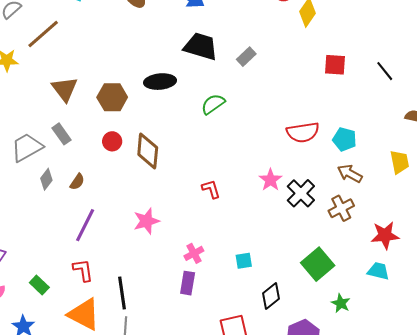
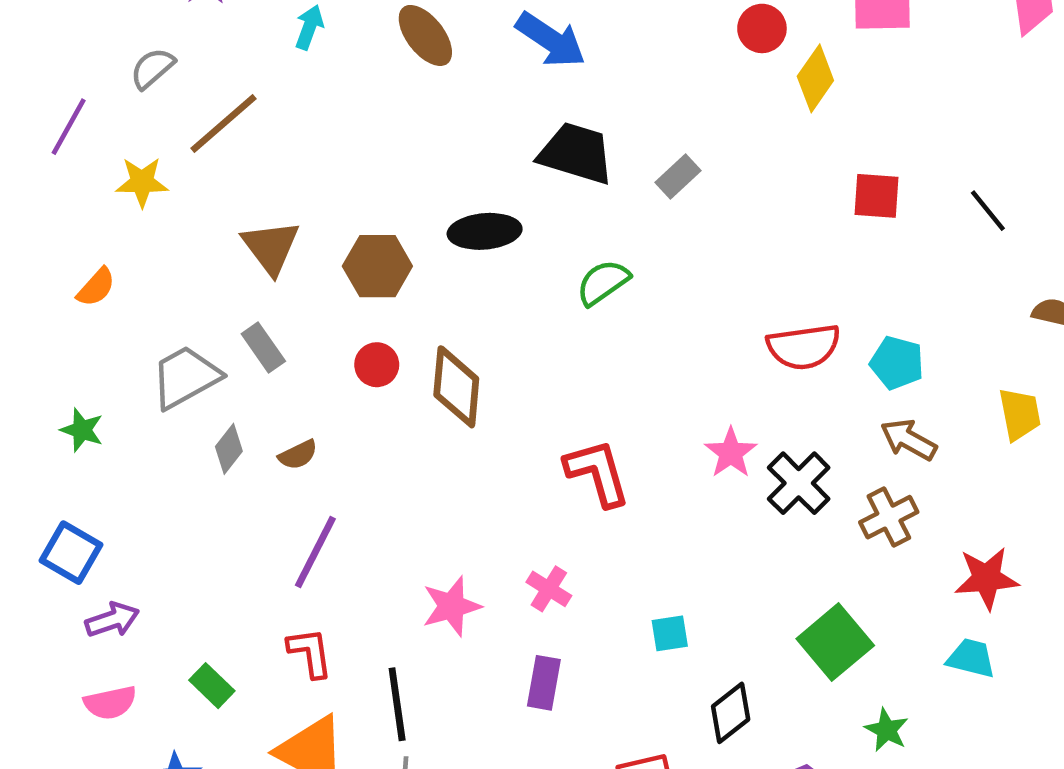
brown semicircle: (77, 182) -> (298, 455), turned 30
red L-shape: (211, 189) -> (597, 473), size x1.6
pink star: (146, 221) -> (451, 606), moved
pink cross: (194, 253) -> (549, 589), moved, turned -30

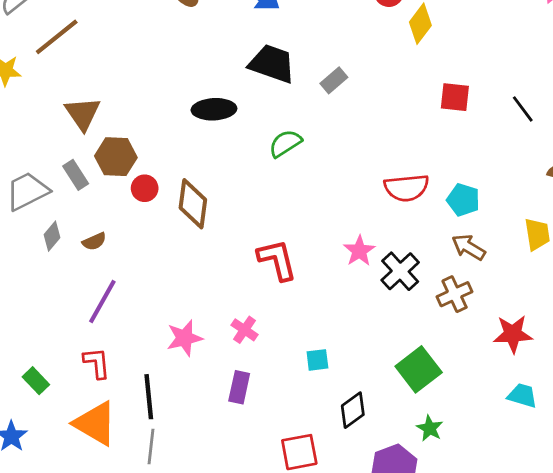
brown hexagon: (377, 266) -> (116, 157), moved
cyan trapezoid: (971, 658) -> (522, 396), moved
green star: (887, 730) -> (430, 428), moved

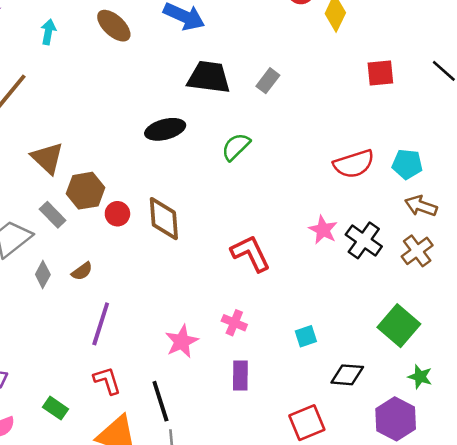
black diamond: (353, 410) -> (347, 375), turned 52

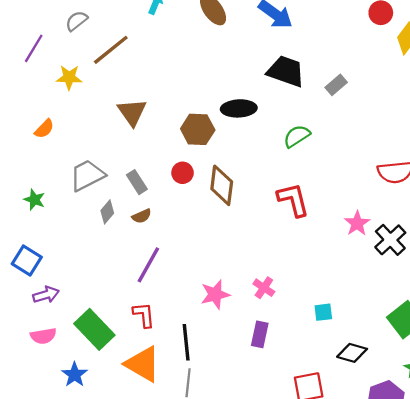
brown hexagon: (86, 191) -> (198, 129), moved
gray rectangle: (53, 215) -> (137, 182), moved
red L-shape: (251, 253) -> (293, 200), moved
green rectangle: (56, 408) -> (94, 329), size x1.8

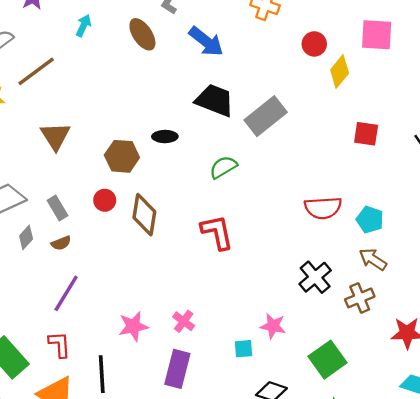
gray rectangle: (336, 85) -> (266, 116), size x1.8
black ellipse: (239, 108) -> (165, 137), size x0.7
pink star: (357, 223) -> (273, 326), moved, turned -30
purple rectangle: (260, 334) -> (177, 369), size x1.4

